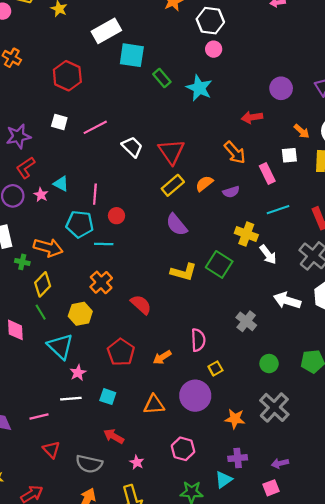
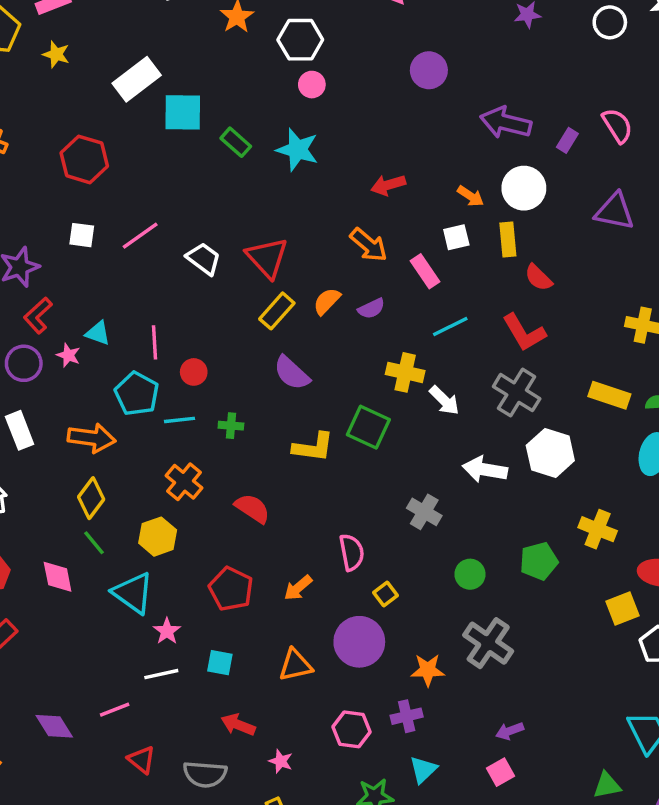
purple circle: (281, 88) -> (429, 70), moved
cyan pentagon: (80, 224) -> (137, 394), turned 30
green cross: (22, 262) -> (231, 426), moved
purple cross: (238, 458) -> (407, 716), moved

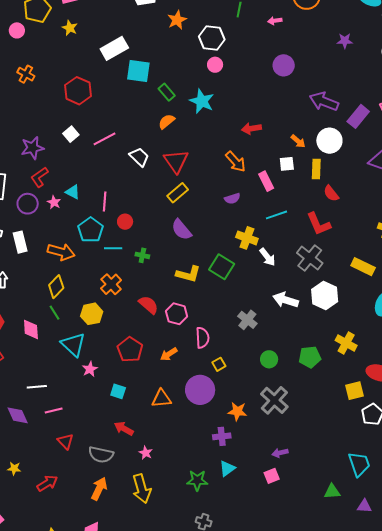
purple rectangle: (567, 140) -> (358, 116), size x1.6
white square: (82, 235) -> (71, 134), turned 35
orange semicircle: (327, 301) -> (167, 121), moved
white line: (161, 674) -> (37, 387), moved
pink hexagon: (352, 729) -> (177, 314), moved

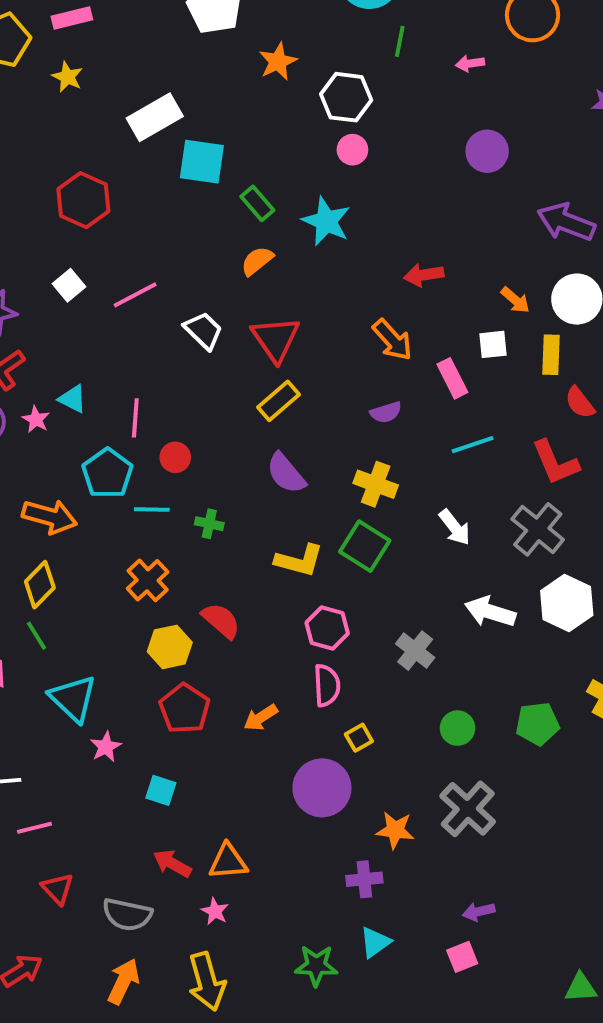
yellow cross: (247, 238) -> (376, 484), moved
yellow hexagon: (92, 314) -> (170, 647), moved
pink hexagon: (177, 314) -> (327, 628), moved
orange triangle: (161, 399) -> (228, 862), moved

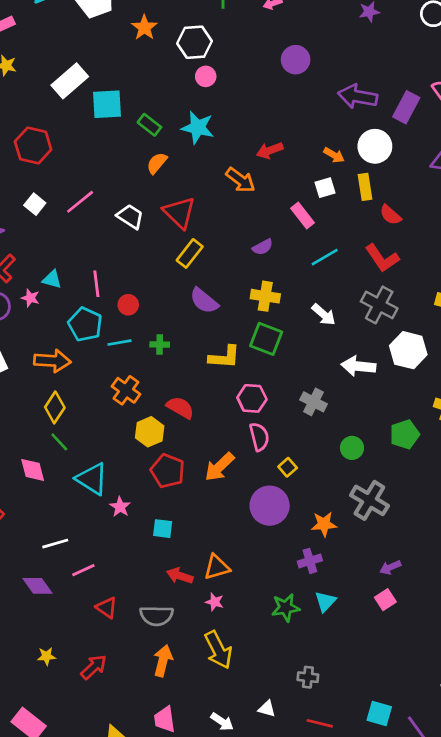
orange arrow: (392, 340) -> (240, 180), moved
orange arrow: (261, 718) -> (219, 467), size x1.4
green star: (316, 966) -> (286, 608), moved

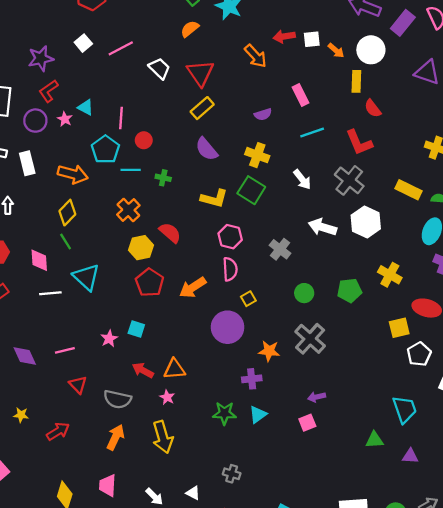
white square: (325, 188) -> (312, 39), moved
pink star: (120, 507) -> (109, 339), moved
white line: (55, 544) -> (50, 293), moved

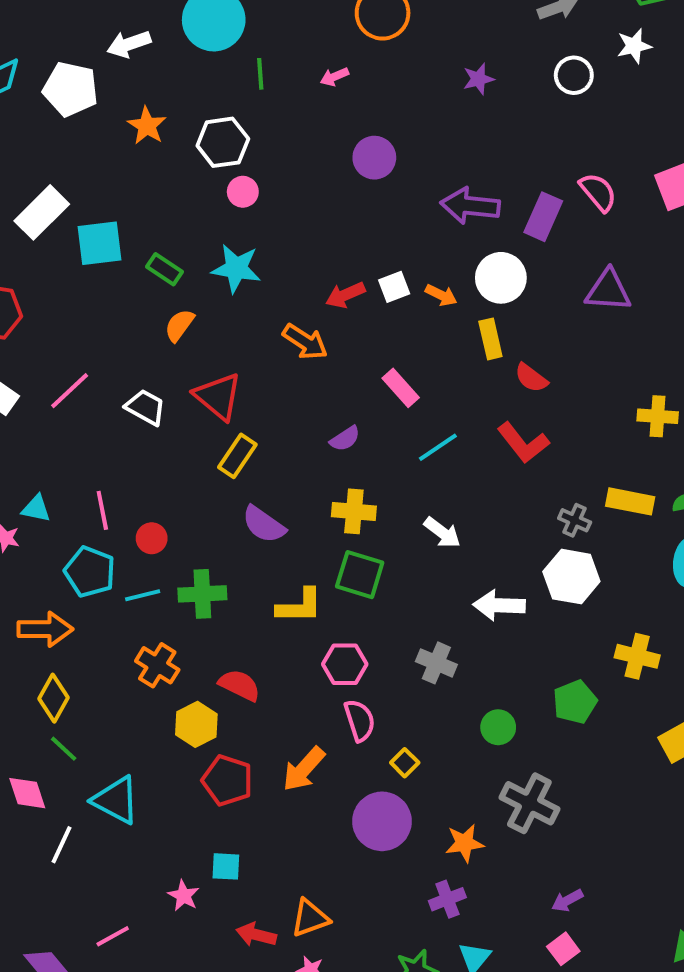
green cross: (163, 178) -> (202, 594), size x1.6
gray cross: (349, 180) -> (575, 520), moved, size x0.6
white line: (50, 293) -> (62, 845), turned -45

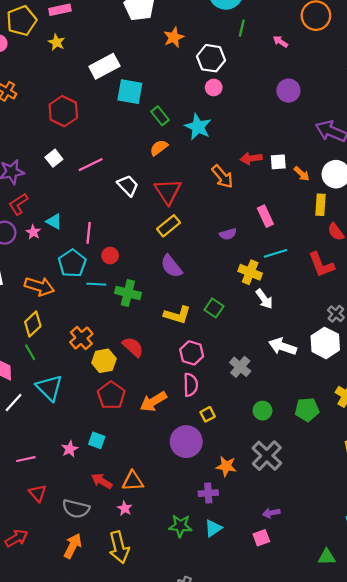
pink arrow: (334, 77) -> (280, 42), turned 40
yellow cross: (354, 511) -> (250, 272), moved
green square: (360, 575) -> (214, 308), size x0.7
orange cross: (157, 665) -> (81, 338), moved

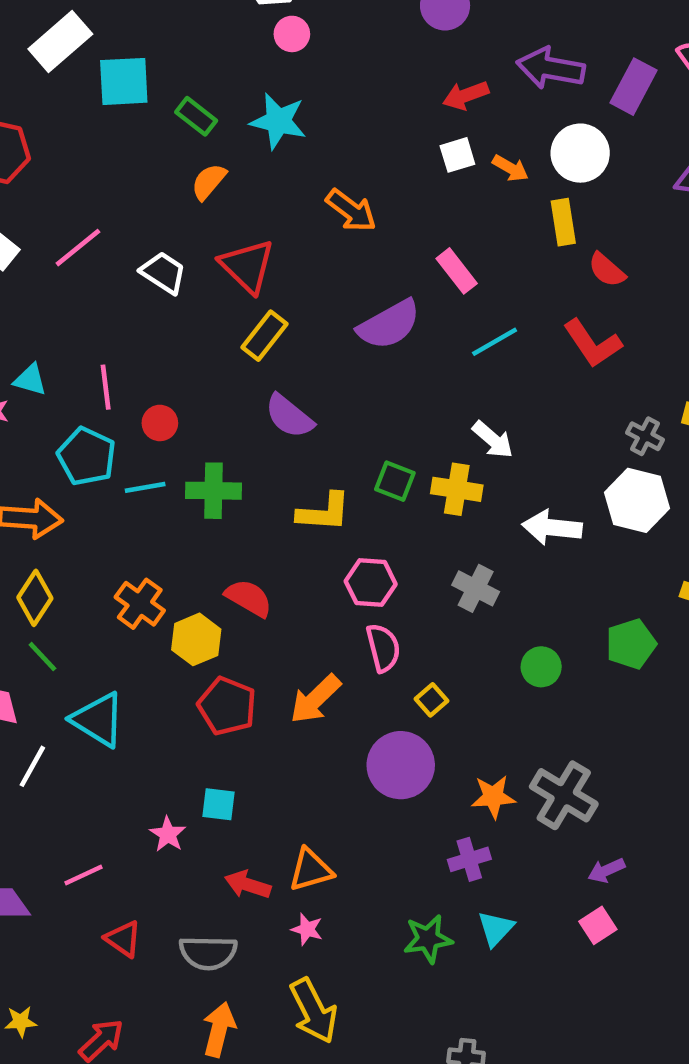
red arrow: (251, 158) -> (466, 95), moved
purple semicircle: (228, 234) -> (389, 325), size x1.8
yellow cross: (250, 272) -> (457, 489), moved
gray cross: (267, 456) -> (564, 795), moved

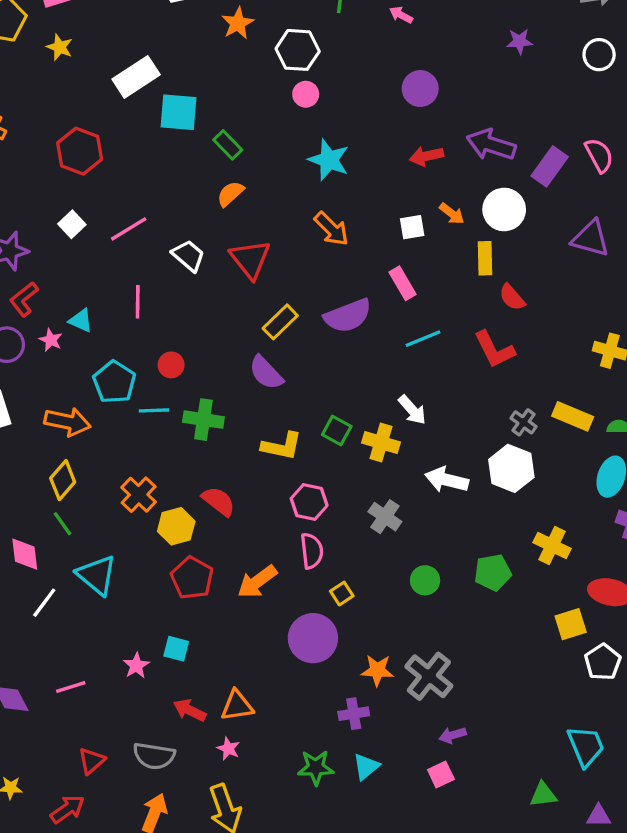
cyan star: (278, 121) -> (329, 160), moved
white square: (457, 155) -> (412, 227), moved
yellow rectangle: (264, 336) -> (280, 322), moved
pink line: (106, 387) -> (138, 302), moved
red triangle: (123, 939) -> (92, 761), moved, turned 36

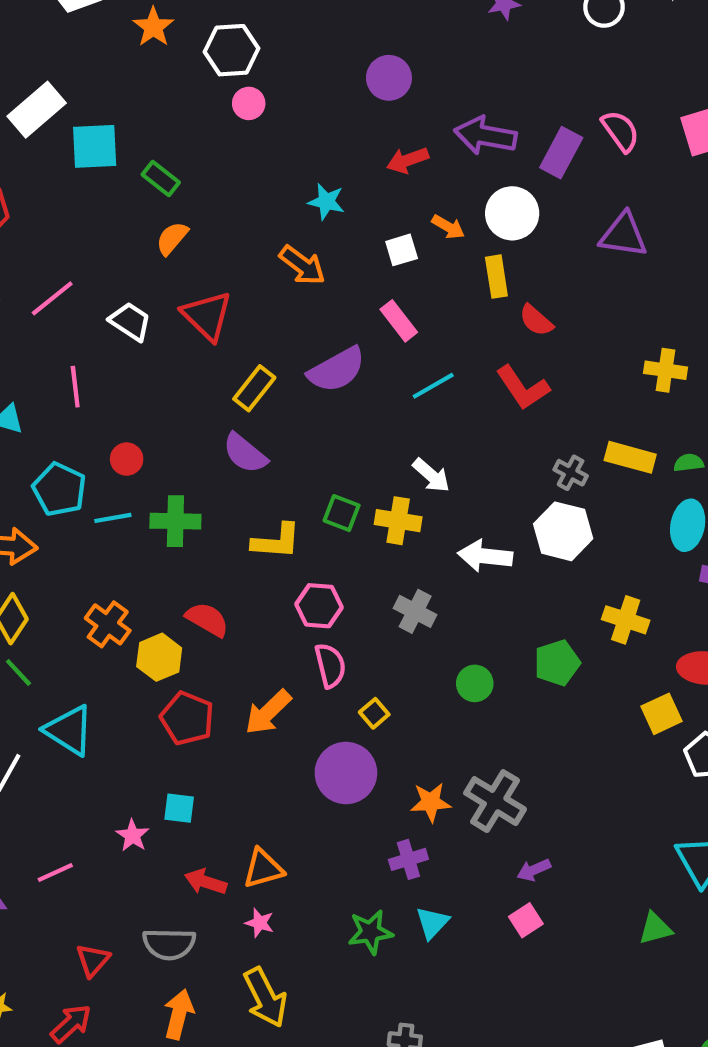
cyan star: (329, 160) -> (326, 202), moved, size x0.7

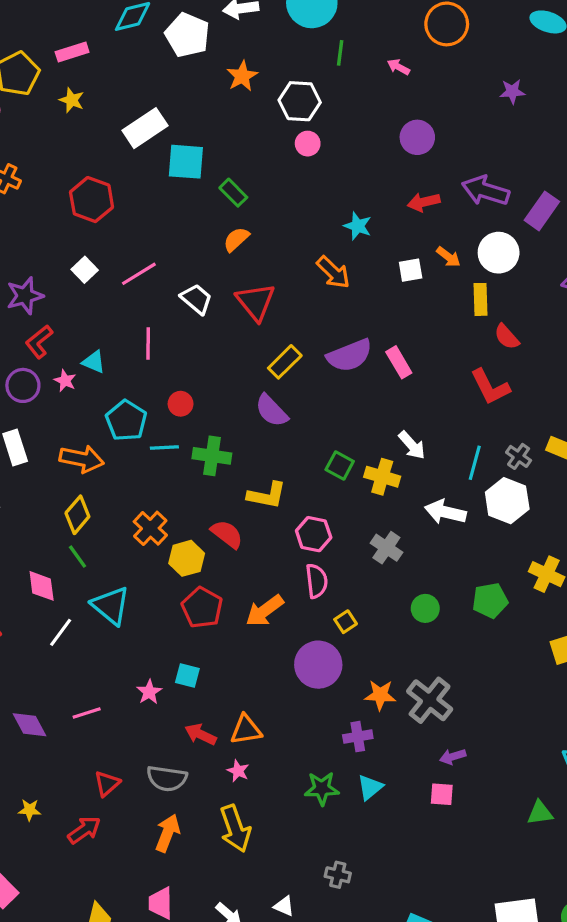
pink rectangle: (399, 321) -> (399, 362), moved
cyan line: (433, 386) -> (475, 463), moved, turned -52
yellow L-shape: (276, 541) -> (267, 495), moved
pink square: (526, 920) -> (442, 794), turned 30

